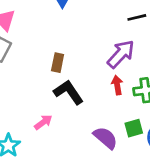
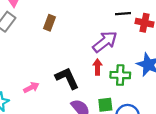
brown rectangle: (58, 63) -> (49, 23), moved
black L-shape: (69, 92) -> (67, 78), moved

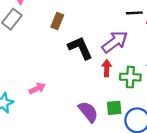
black L-shape: (67, 78) -> (80, 48), moved

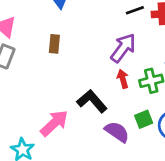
black L-shape: (80, 48) -> (92, 101), moved
pink arrow: (37, 88) -> (54, 123), size x1.6

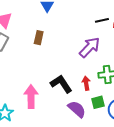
red arrow: (123, 79) -> (86, 83), moved
pink arrow: (54, 123) -> (31, 97), turned -55

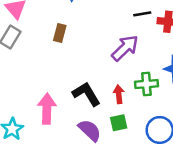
green square: (98, 102) -> (119, 123), moved
purple semicircle: (77, 109) -> (90, 130), moved

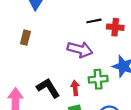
purple arrow: (125, 48) -> (80, 49), turned 60

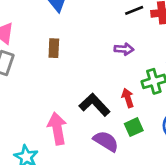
purple arrow: (80, 49) -> (124, 49), size x0.6

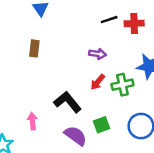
red arrow: (128, 98) -> (98, 82), moved, turned -126
pink arrow: (57, 129) -> (32, 121), size x0.6

